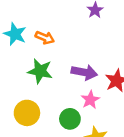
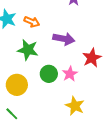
purple arrow: (84, 72) -> (64, 39), moved
green circle: (70, 119) -> (49, 74), moved

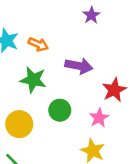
pink star: (70, 74) -> (99, 118), moved

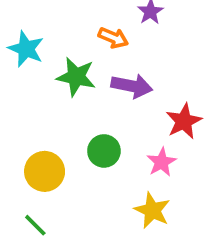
orange arrow: (38, 44) -> (113, 38), moved
green star: (33, 80) -> (76, 77), moved

